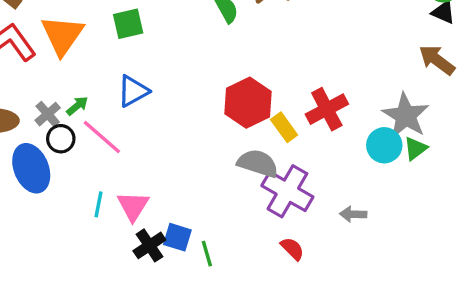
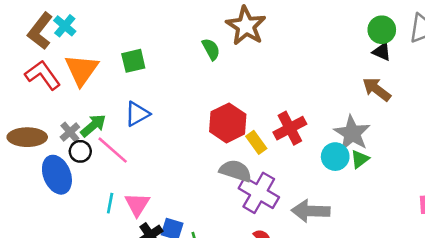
green arrow: (77, 106) -> (93, 126), size x1.5
gray arrow: (353, 214) -> (311, 211), size x1.8

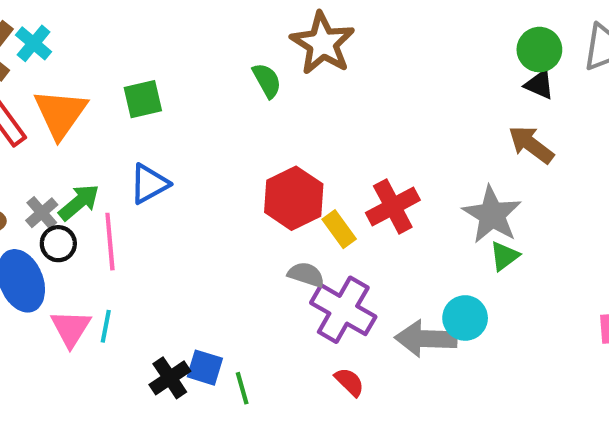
pink line: (113, 150) -> (110, 242), turned 44
cyan circle: (335, 157) -> (465, 318), moved
gray semicircle: (236, 171) -> (306, 275), size x0.7
pink triangle: (137, 204) -> (71, 328), moved

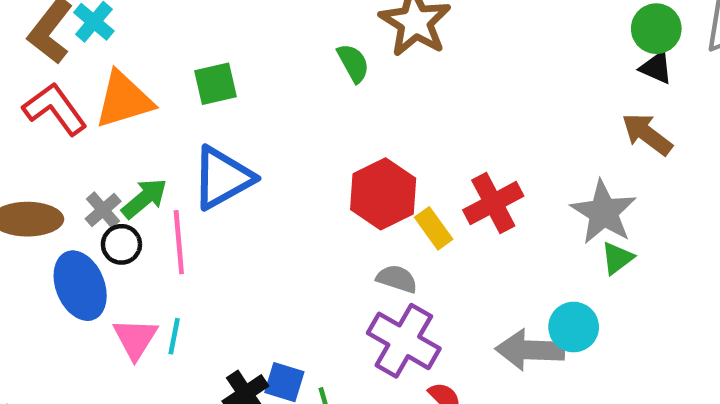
orange triangle: (60, 114) -> (124, 100), turned 38
blue triangle: (149, 184) -> (222, 178), size x1.4
purple cross: (343, 310) -> (404, 341), moved

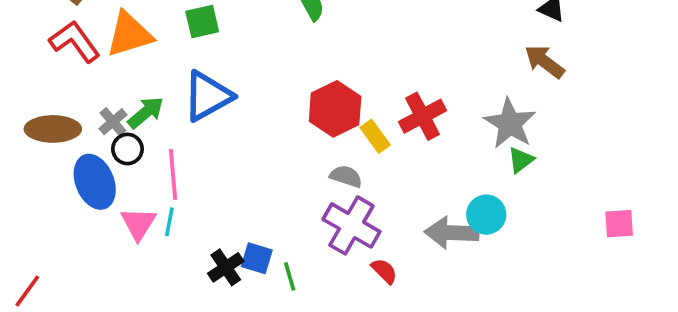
pink line: (179, 242) -> (173, 174), moved

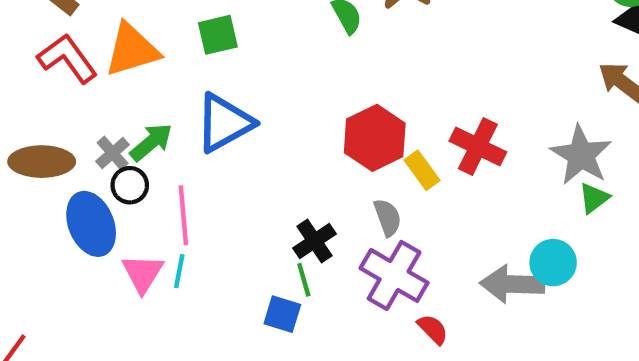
red cross: (422, 116) -> (478, 147), turned -36
gray semicircle: (346, 176) -> (388, 217), turned 52
black cross: (226, 267) -> (315, 241), moved
green line: (290, 276) -> (304, 280), moved

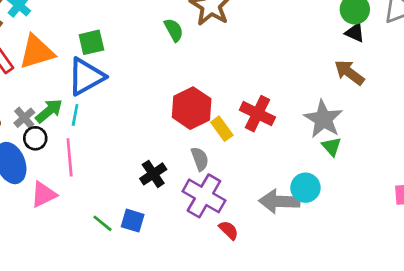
blue triangle: (224, 123) -> (86, 77), moved
green triangle: (594, 198) -> (332, 147), turned -35
cyan line: (179, 271) -> (75, 115), moved
pink triangle: (143, 273) -> (43, 195), turned 32
green line: (304, 280) -> (102, 223), moved, turned -35

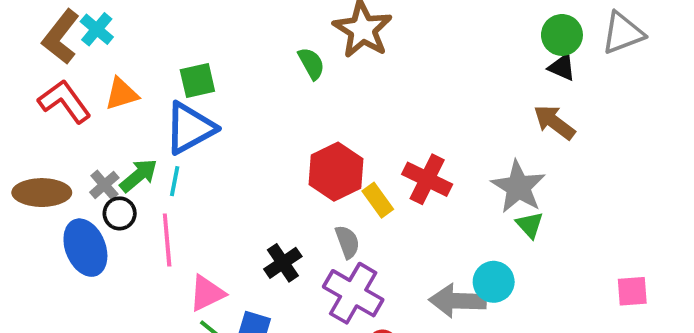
orange triangle: (37, 52) -> (122, 94), size x0.7
pink triangle: (43, 195) -> (207, 293), moved

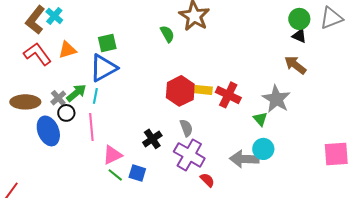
yellow rectangle: (378, 200) -> (203, 90), moved, turned -48
green triangle: (530, 225) -> (260, 119), moved
pink square: (632, 291) -> (336, 154), size x1.5

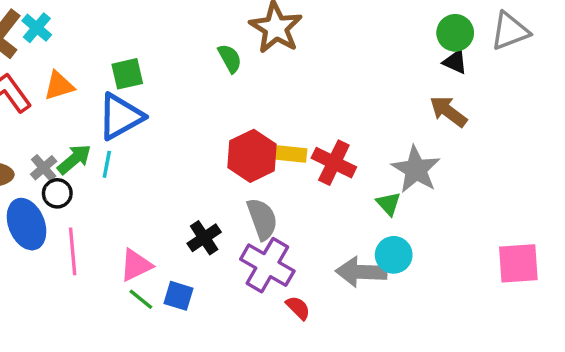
pink line: (91, 127) -> (73, 251), moved
gray semicircle: (186, 128) -> (262, 219), size x1.4

